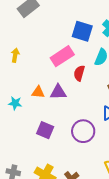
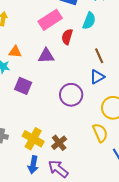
orange triangle: (38, 92) -> (15, 52), moved
purple square: (45, 130) -> (23, 86), moved

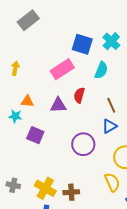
red semicircle: (67, 37) -> (79, 95), moved
brown cross: (59, 143) -> (71, 192), turned 35

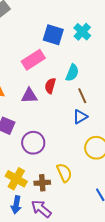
cyan semicircle: (101, 70) -> (72, 73), moved
purple circle: (83, 144) -> (33, 143), moved
yellow semicircle: (112, 182) -> (64, 173), moved

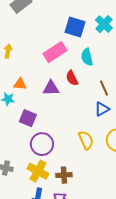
cyan semicircle: (72, 73) -> (87, 57), moved, turned 144
red semicircle: (50, 86) -> (72, 78), turned -42
purple circle: (33, 143) -> (42, 144), moved
yellow semicircle: (64, 173) -> (86, 140), moved

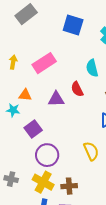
blue square: (75, 27) -> (73, 25), moved
pink rectangle: (55, 52) -> (44, 63), moved
purple square: (28, 118) -> (33, 129), turned 30

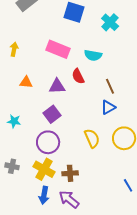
pink rectangle: (44, 63) -> (58, 49), moved, turned 55
cyan semicircle: (92, 68) -> (93, 55), turned -66
cyan star: (13, 110) -> (14, 121), moved
purple square: (33, 129) -> (52, 114), moved

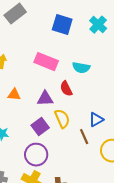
cyan cross: (110, 22) -> (98, 25), moved
brown line: (110, 86) -> (84, 137), moved
yellow semicircle: (92, 138) -> (62, 119), moved

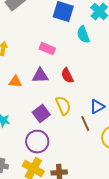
pink rectangle: (46, 62) -> (47, 49), size x0.7
cyan semicircle: (81, 68) -> (83, 35), moved, turned 60
purple triangle: (45, 99) -> (40, 76), moved

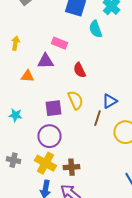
purple triangle: (40, 76) -> (46, 61), moved
purple square: (41, 114) -> (54, 108), turned 30
brown line: (85, 124) -> (98, 118), turned 42

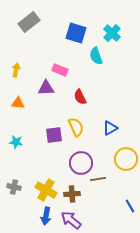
orange triangle: (28, 76) -> (18, 103), moved
brown line: (98, 118) -> (98, 179), moved, turned 63
purple circle: (50, 136) -> (81, 163), moved

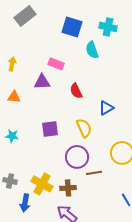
cyan cross: (112, 33) -> (108, 27), turned -30
yellow semicircle: (76, 127) -> (84, 128), moved
blue triangle: (110, 128) -> (106, 108), moved
blue arrow: (46, 216) -> (25, 203), moved

